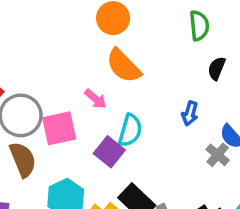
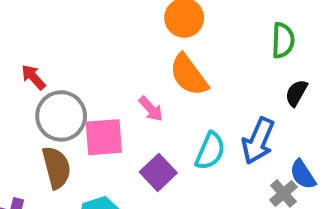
blue arrow: (190, 113) -> (258, 141), size x1.6
cyan semicircle: (130, 130) -> (210, 151), moved

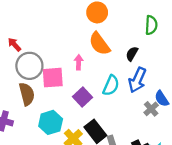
black semicircle: (296, 93) -> (132, 54), moved
pink arrow: (151, 109) -> (79, 62), turned -136

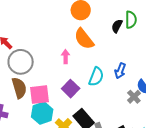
black semicircle: (132, 54) -> (117, 26), moved
pink square: (53, 78) -> (39, 95), moved
blue arrow: (137, 80) -> (120, 71), size x0.7

